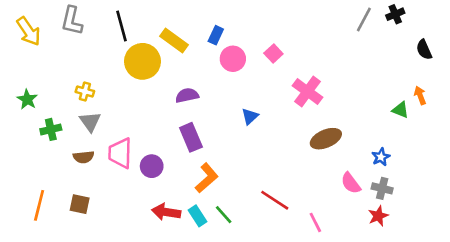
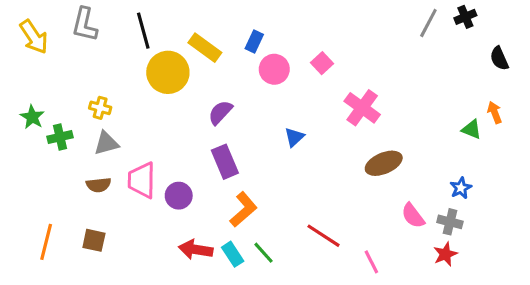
purple semicircle: (187, 95) -> (220, 112), turned -35
gray triangle: (90, 122) -> (106, 143), turned 50
green cross: (51, 129) -> (60, 137), moved
blue star: (381, 157) -> (461, 188), moved

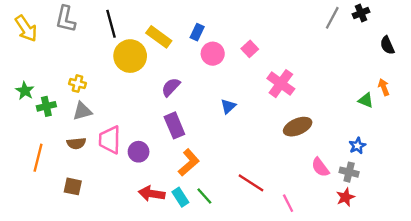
orange line: (46, 242) -> (38, 158), moved

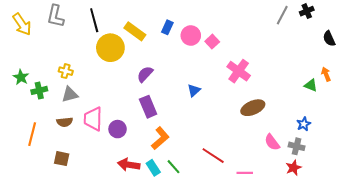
pink circle: (213, 54) -> (191, 35), moved
pink line: (288, 203) -> (245, 173), turned -63

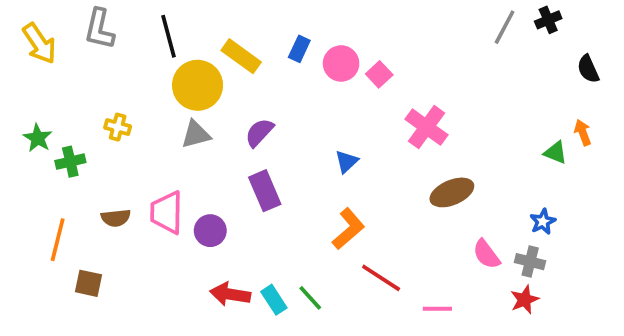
gray triangle: (70, 94) -> (196, 134), moved
orange L-shape: (160, 138) -> (348, 229), moved
brown square: (62, 159) -> (89, 283), moved

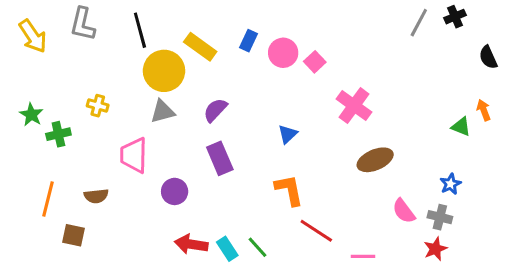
pink trapezoid: (167, 212) -> (134, 155), moved
brown semicircle: (116, 218) -> (96, 196), moved
orange L-shape: (348, 229) -> (289, 190), turned -60

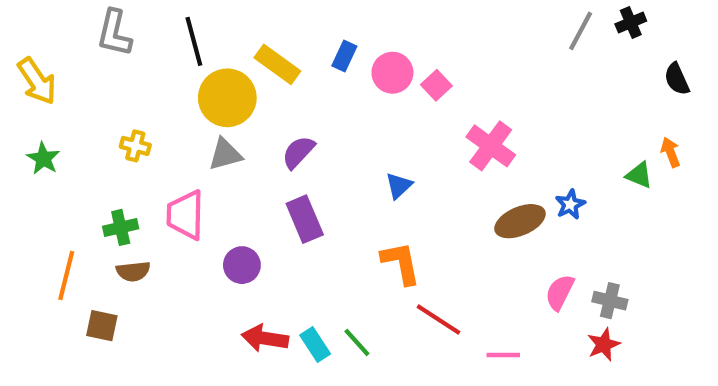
yellow arrow: (33, 36) -> (37, 81), moved
green cross: (58, 134) -> (121, 227), moved
blue star: (450, 184) -> (570, 204), moved
pink semicircle: (404, 211) -> (560, 292), turned 64

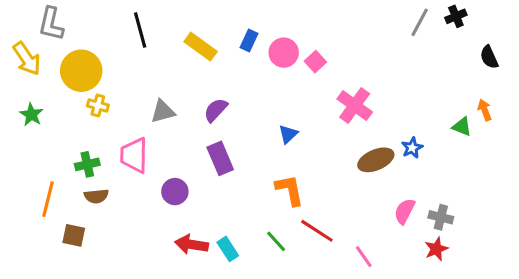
gray L-shape: (114, 33) -> (51, 24), moved
yellow circle: (227, 98) -> (81, 71), moved
green line: (357, 342) -> (276, 241), moved
pink line: (503, 355) -> (364, 257), turned 55

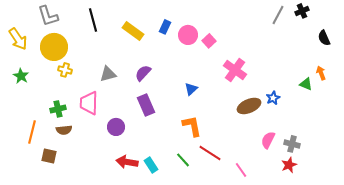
gray L-shape: (51, 24) -> (48, 16), moved, turned -30

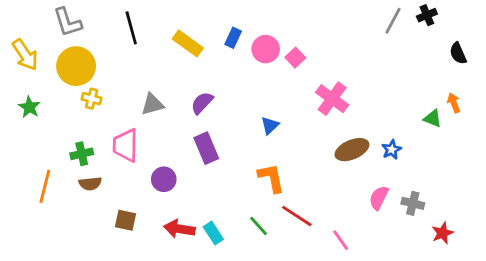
blue star: (273, 98) -> (392, 150), moved
brown square: (49, 156) -> (126, 220), moved
red star: (289, 165) -> (443, 233), moved

